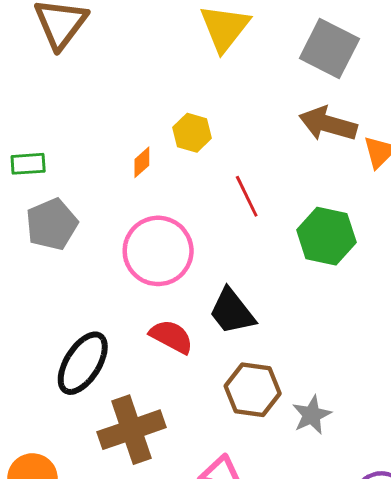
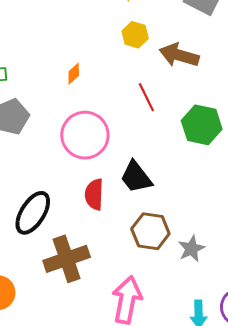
brown arrow: (328, 124) -> (179, 55), moved
yellow hexagon: (192, 133) -> (135, 35), moved
red semicircle: (171, 337) -> (94, 194), turned -116

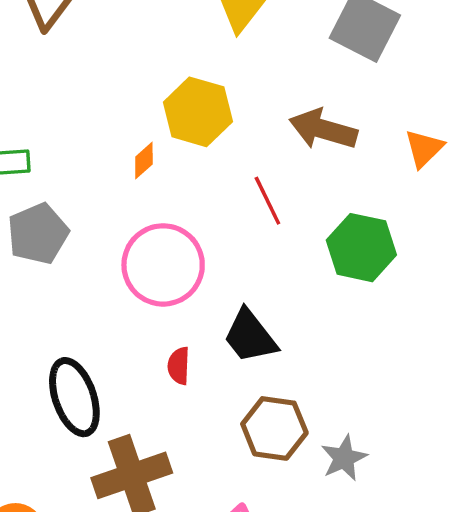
yellow hexagon: (135, 35) -> (198, 112), moved, size x1.5
red semicircle: (94, 194) -> (179, 366), size x0.7
black ellipse: (33, 213) -> (74, 397), turned -51

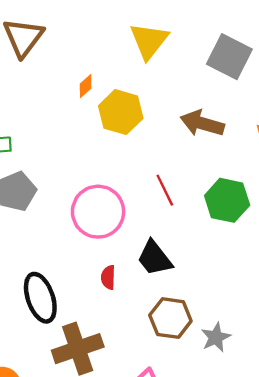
orange diamond: (144, 161) -> (86, 86), moved
red line: (267, 201) -> (165, 190), moved

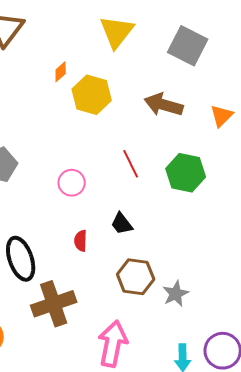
pink circle: (98, 212) -> (72, 183), size x0.6
black trapezoid: (155, 258) -> (122, 224), size x0.7

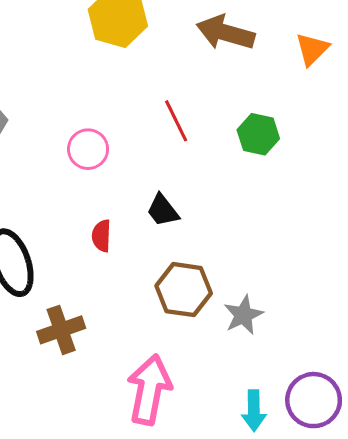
green hexagon: (186, 173) -> (258, 134), size x0.7
brown cross: (54, 304) -> (61, 330), size x0.7

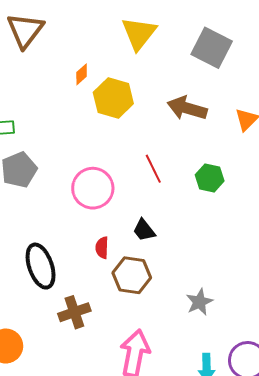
pink circle: (88, 149) -> (93, 188), size x1.5
brown hexagon: (184, 290) -> (132, 275), moved

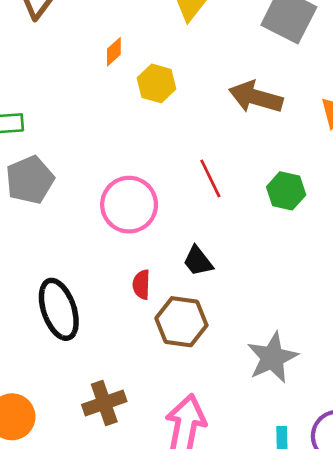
yellow hexagon: (113, 98) -> (157, 83), size x0.7
gray star: (199, 302) -> (272, 358), size x1.4
brown cross: (74, 312) -> (104, 403), moved

